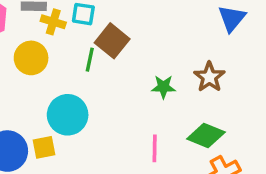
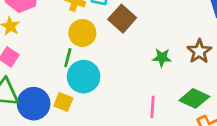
yellow circle: (31, 58) -> (82, 33), moved
green line: (90, 60) -> (68, 58), moved
yellow square: (44, 147) -> (63, 102), turned 30

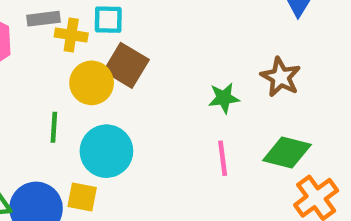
brown square: (122, 19) -> (126, 65), moved
green line: (68, 58) -> (54, 127), moved
pink line: (153, 107) -> (223, 158), moved

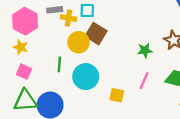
pink line: (223, 158) -> (144, 81), turned 30
yellow square: (82, 197) -> (117, 95), moved

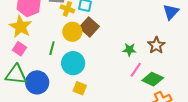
yellow star: (21, 47) -> (21, 27), size x1.6
pink line: (144, 81) -> (136, 70), moved
yellow square: (117, 95) -> (80, 88), moved

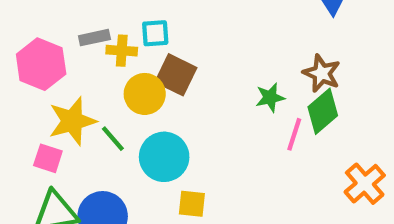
yellow star: (21, 27) -> (72, 121), moved, turned -30
green line: (52, 48) -> (113, 139), turned -40
green diamond: (153, 79) -> (323, 111), moved, turned -50

